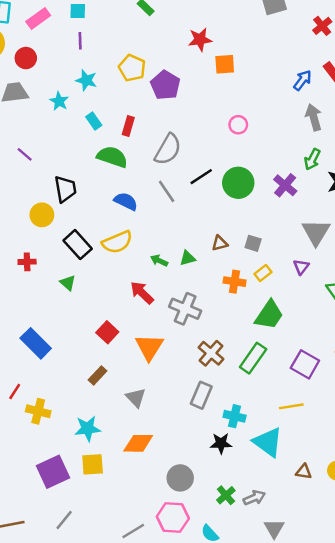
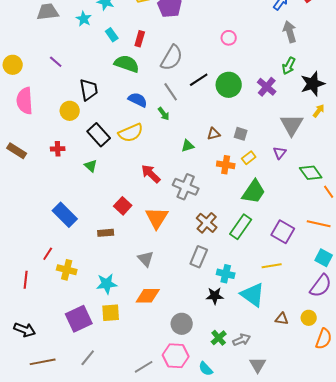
green arrow: (159, 261) -> (164, 114), moved, turned -152
brown rectangle: (97, 375) -> (106, 233), moved, turned 42

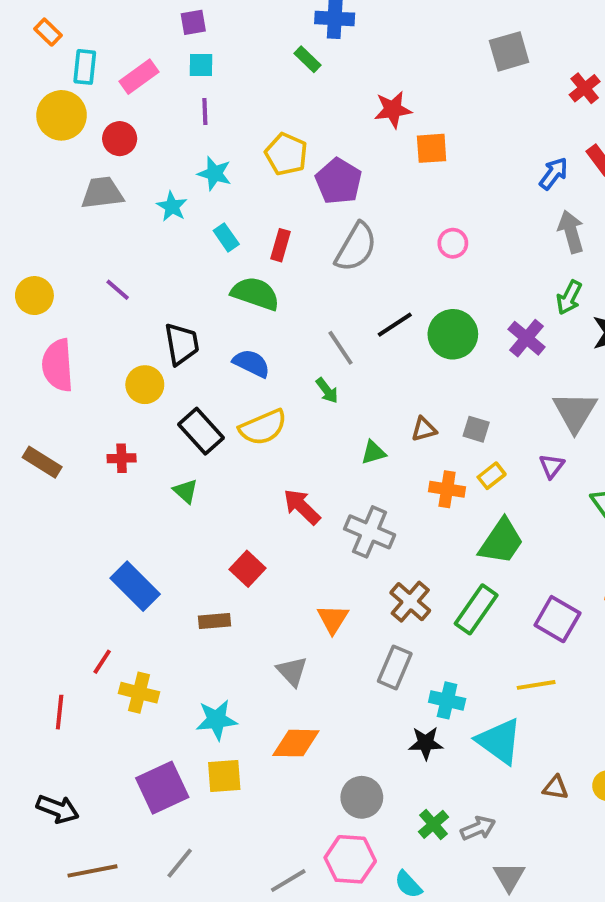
gray semicircle: (172, 58) -> (356, 247), moved
blue semicircle: (138, 100) -> (251, 363), moved
orange triangle: (157, 218) -> (333, 619), moved, size x0.7

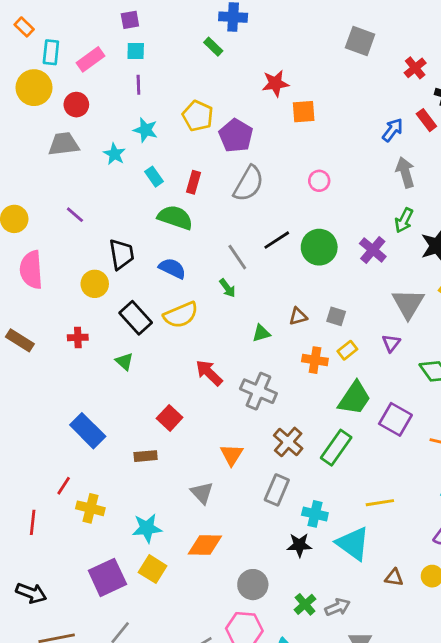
gray square: (509, 51) -> (360, 41), turned 36
purple square: (557, 619) -> (395, 419), moved
yellow square: (224, 776) -> (153, 569), turned 36

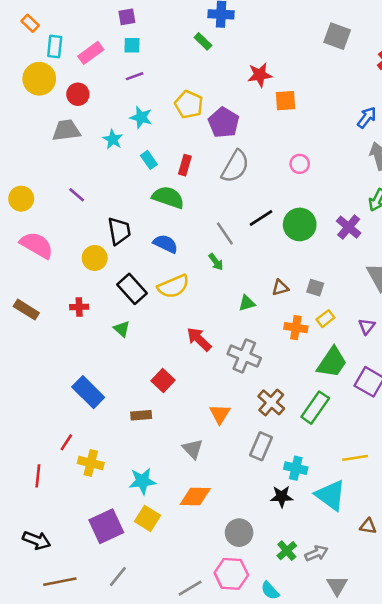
purple line: (138, 85) -> (135, 76), turned 72
pink semicircle: (31, 270) -> (37, 245), turned 124
purple triangle: (391, 343) -> (367, 326), moved

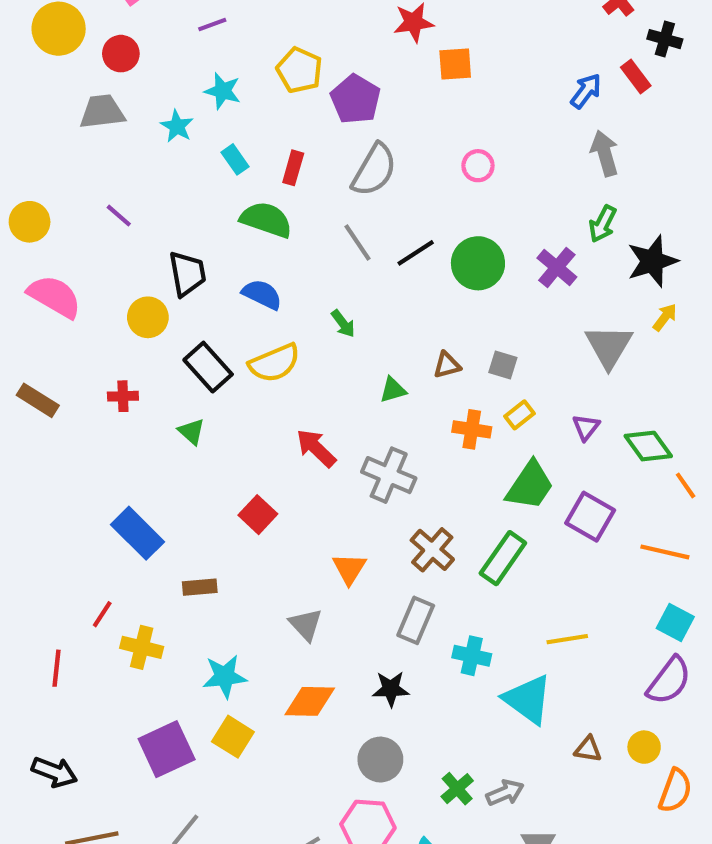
gray line: (225, 233) -> (358, 243), moved
brown rectangle: (141, 415) -> (200, 587), moved
black star: (282, 497) -> (391, 689), moved

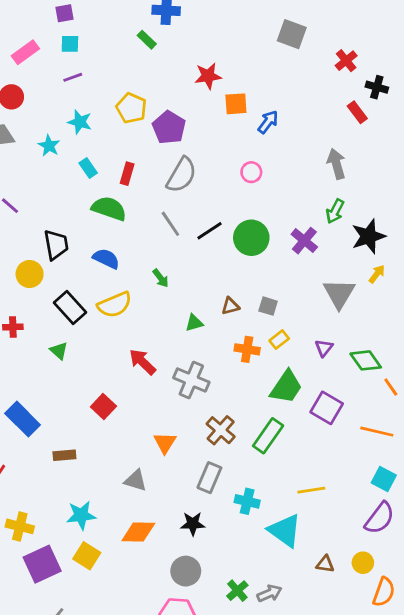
blue arrow: (586, 91) -> (268, 122), moved
gray triangle: (306, 625) -> (136, 480), turned -30
yellow cross: (142, 647) -> (20, 526), moved

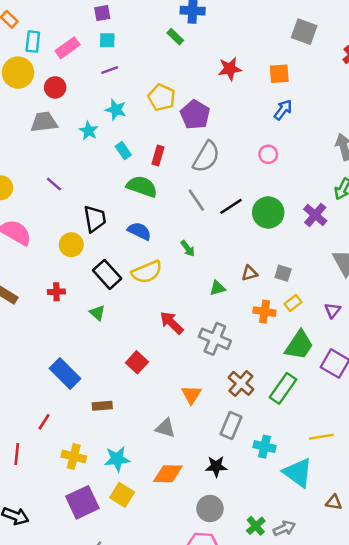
orange square: (236, 104) -> (279, 74), moved
yellow cross: (20, 526) -> (74, 456), moved

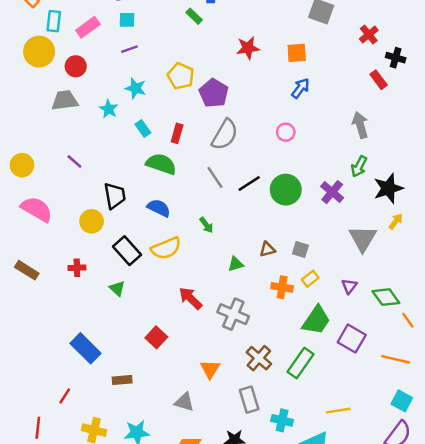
gray rectangle: (231, 426) -> (249, 400), turned -40

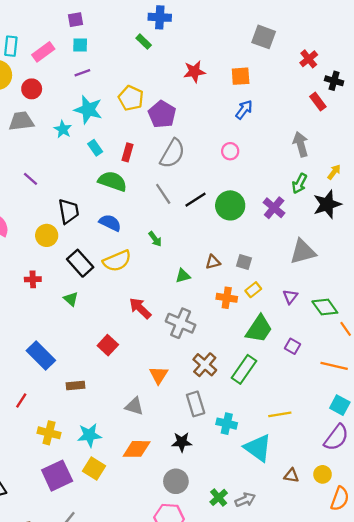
cyan star: (136, 88) -> (88, 110), size x1.4
yellow arrow: (396, 221) -> (334, 172), moved
gray triangle: (363, 238) -> (303, 252), turned 44
purple square: (352, 339) -> (293, 346), size x0.6

